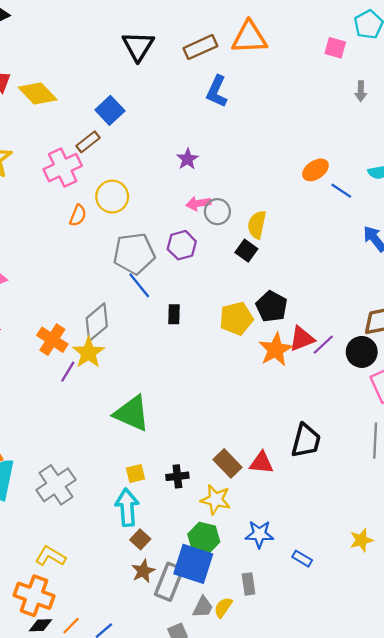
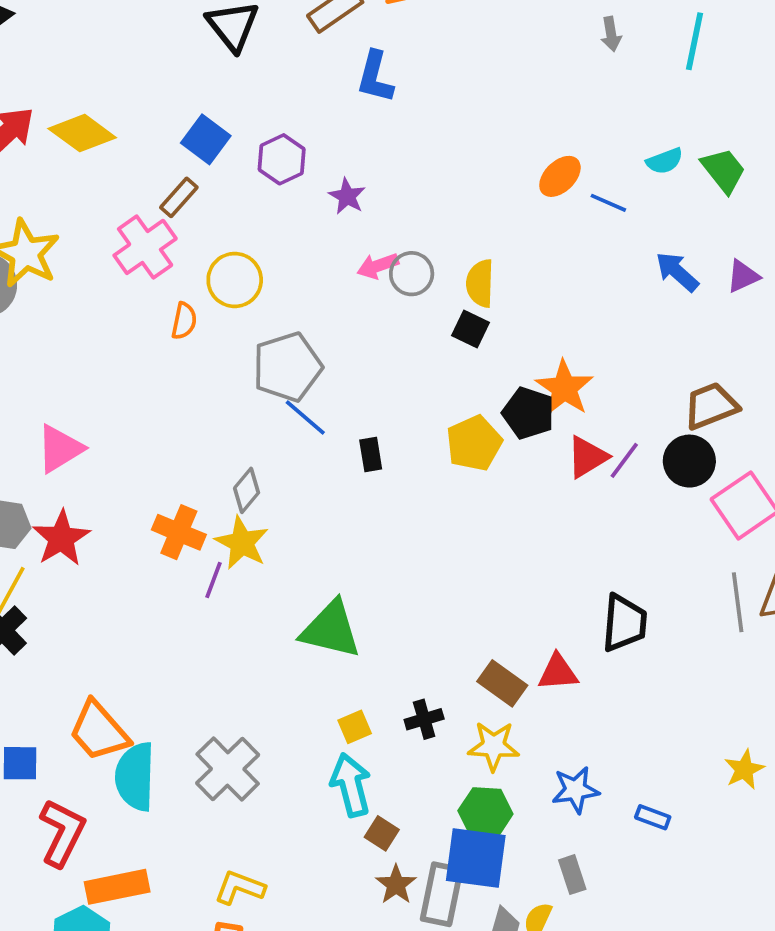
purple hexagon: (182, 245) -> (282, 159), moved
gray diamond: (97, 322) -> (247, 490), size x0.7
orange star: (276, 350) -> (564, 388), moved

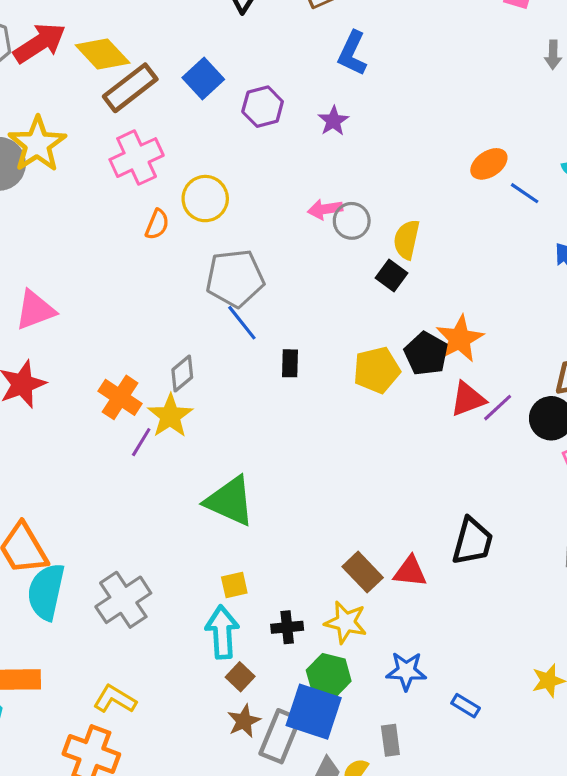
purple star: (347, 196) -> (333, 121), moved
brown rectangle: (179, 197) -> (130, 88), moved, size x1.6
black cross: (424, 719) -> (287, 627), moved

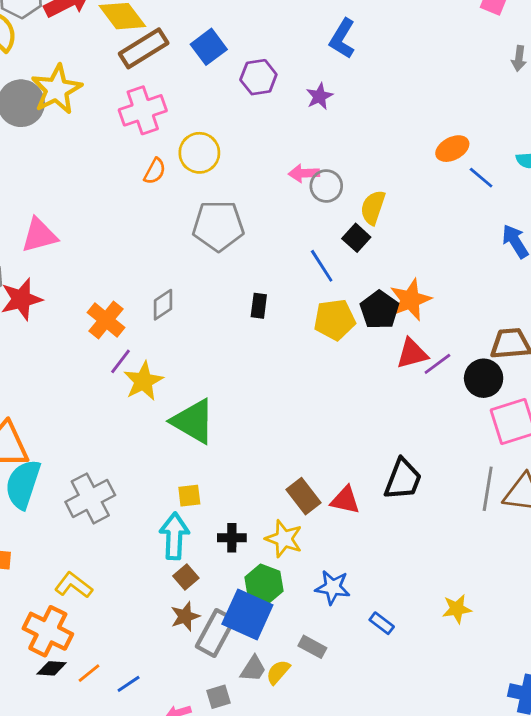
blue line: (242, 323) -> (322, 266), moved
yellow star: (170, 416) -> (143, 381), moved
gray rectangle: (390, 740) -> (312, 647), turned -60

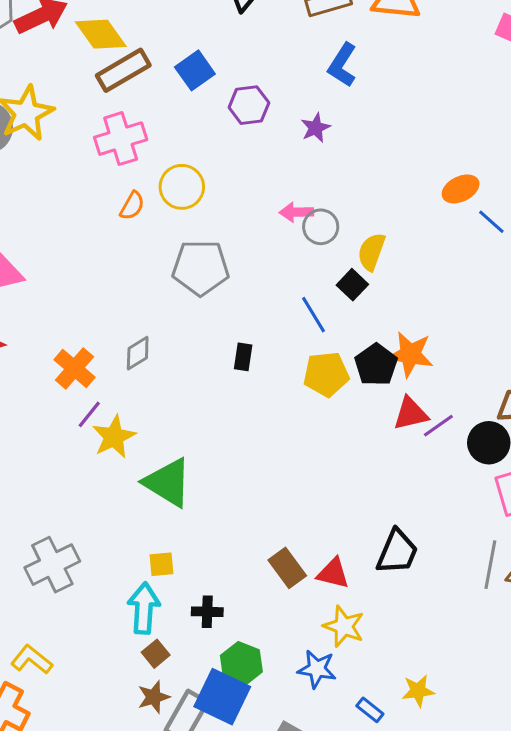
orange star: (410, 300) -> (410, 354), turned 30
yellow star: (284, 539) -> (344, 626), moved
yellow star: (457, 609) -> (418, 691), moved

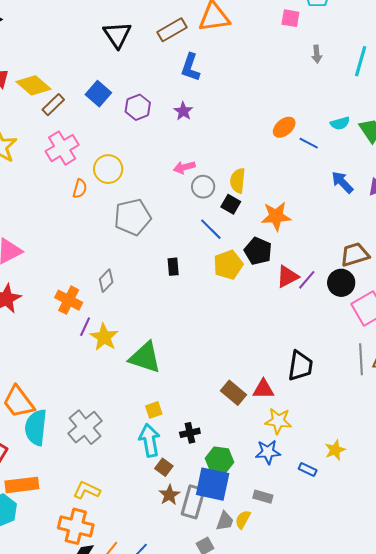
brown rectangle: (123, 70) -> (53, 105), size x0.7
gray circle: (321, 227) -> (203, 187), moved
orange star: (410, 354) -> (276, 216), moved

